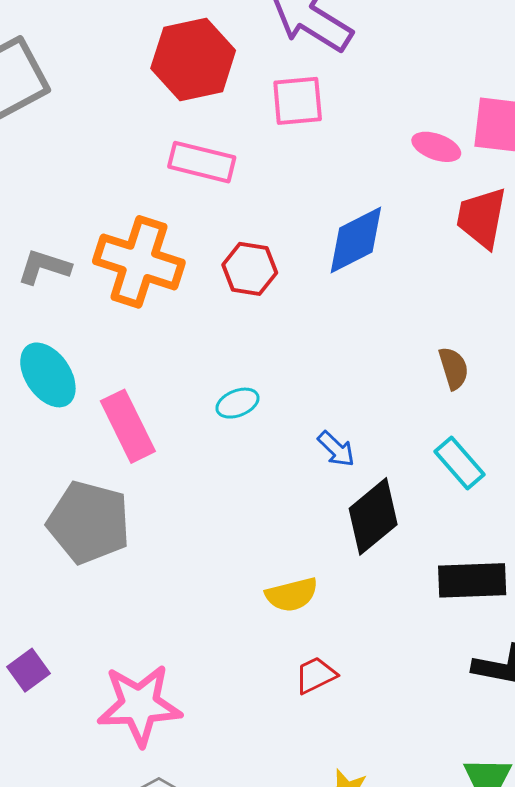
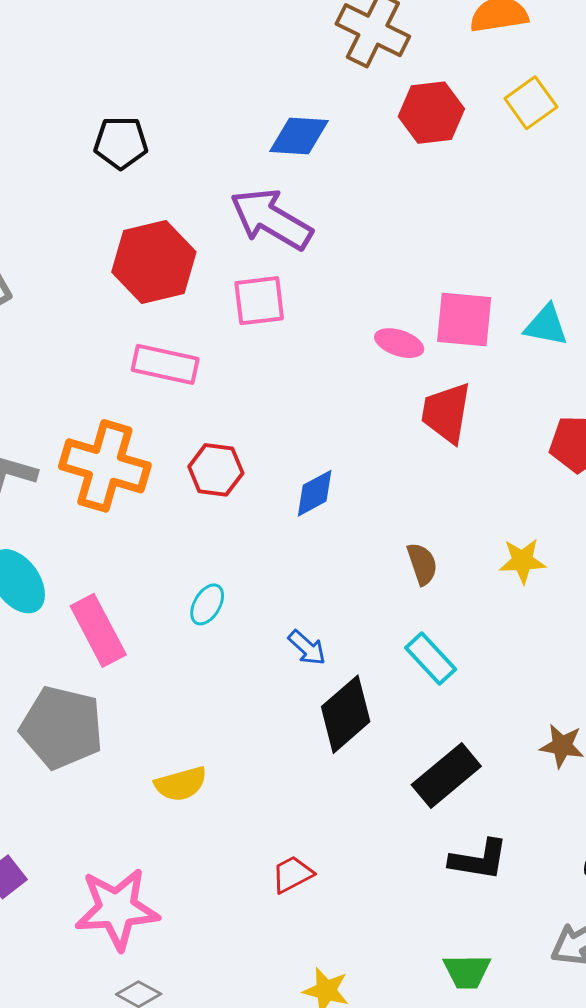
blue diamond: (356, 240) -> (315, 493), moved, size x0.7
cyan ellipse: (238, 403) -> (207, 604), turned -36
black rectangle: (472, 580) -> (446, 776), turned -36
yellow semicircle: (292, 595) -> (181, 784), moved

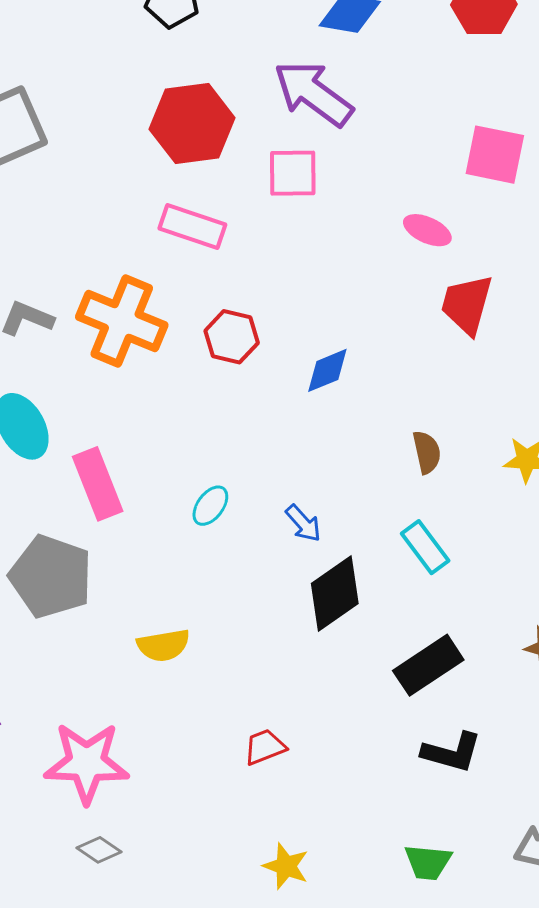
pink square: (464, 319) -> (495, 155), moved
cyan ellipse: (207, 604) -> (210, 506), moved

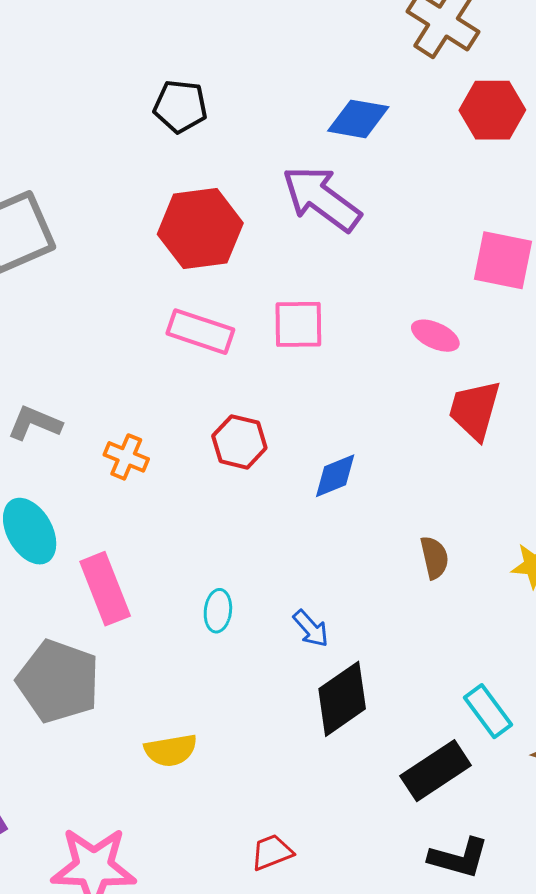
pink square: (293, 173) -> (298, 324), moved
orange cross: (122, 321) -> (126, 457), moved, size x0.5
cyan ellipse: (210, 506) -> (218, 611), turned -30
cyan rectangle: (425, 547) -> (488, 711), moved

